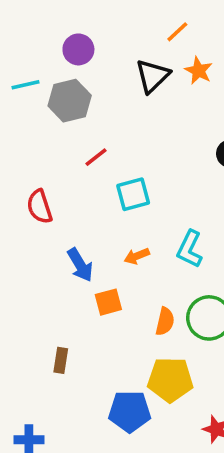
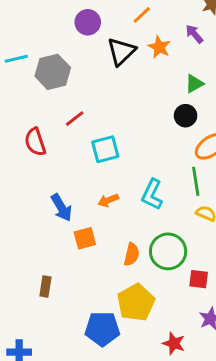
purple circle: (78, 49) -> (88, 22), moved
red semicircle: (40, 207) -> (35, 142), moved
yellow pentagon: (170, 380) -> (136, 303), turned -30

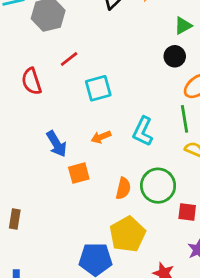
brown rectangle: (45, 286) -> (15, 219), moved

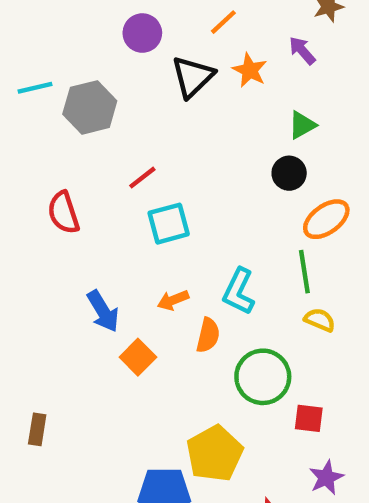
red line: (69, 59) -> (142, 178), moved
orange square: (79, 173) -> (138, 357), turned -30
orange semicircle: (123, 188) -> (208, 335), moved

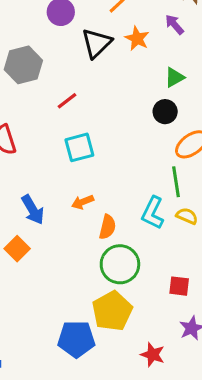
red line: (142, 178) -> (67, 101), moved
cyan L-shape: (239, 291) -> (153, 213), moved
orange square: (138, 357) -> (17, 249), moved
green circle: (263, 377) -> (120, 264), moved

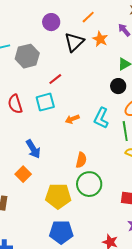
cyan square: (79, 147) -> (45, 102), moved
orange arrow: (83, 202) -> (72, 119), moved
cyan L-shape: (153, 213) -> (101, 118), moved
yellow pentagon: (112, 311) -> (58, 196), moved, turned 30

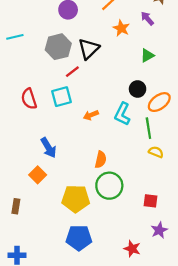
black triangle: (74, 42) -> (89, 49), moved
gray hexagon: (27, 56) -> (58, 47), moved
black circle: (118, 86) -> (138, 89), moved

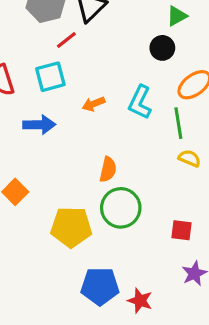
black circle: (138, 89) -> (162, 48), moved
blue arrow: (48, 148) -> (39, 125), moved, turned -60
blue pentagon: (79, 238) -> (100, 286), moved
red star: (132, 249) -> (140, 301), moved

